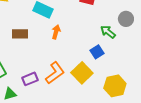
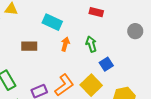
green arrow: (108, 32) -> (91, 44), moved, turned 35

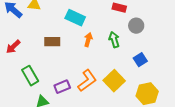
gray circle: (135, 31) -> (136, 26), moved
blue square: (106, 64) -> (140, 60), moved

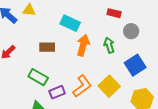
orange arrow: (88, 40) -> (83, 45), size x1.5
blue square: (140, 60) -> (135, 65), size x1.5
green rectangle: (30, 76) -> (38, 77), moved, turned -30

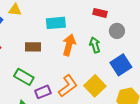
cyan rectangle: (70, 23) -> (56, 23), turned -30

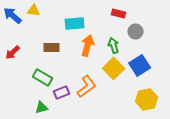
yellow square: (95, 86) -> (114, 68), moved

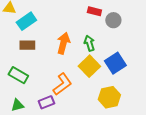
cyan rectangle: (75, 23) -> (26, 21), moved, turned -30
gray circle: (136, 31) -> (113, 20), moved
purple rectangle: (62, 92) -> (46, 102), moved
yellow hexagon: (147, 99) -> (109, 97), moved

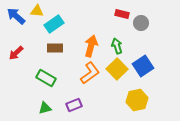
orange L-shape: (62, 84) -> (90, 73), moved

